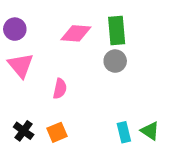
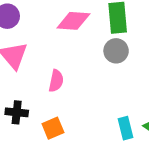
black cross: (24, 131) -> (17, 112), moved, turned -30

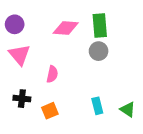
cyan rectangle: (126, 128) -> (97, 106), moved

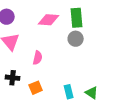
cyan rectangle: (97, 106) -> (69, 92), moved
green triangle: (128, 109) -> (92, 93), moved

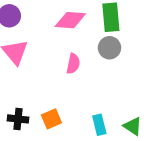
pink semicircle: (38, 58) -> (73, 64), moved
black cross: (13, 78) -> (18, 119), moved

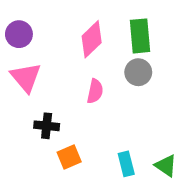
pink diamond: (70, 20) -> (92, 39), turned -48
black cross: (18, 119) -> (47, 126), moved

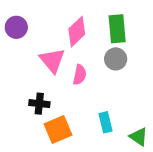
pink triangle: (26, 77) -> (52, 60), moved
orange square: (69, 157) -> (58, 130), size x1.4
cyan rectangle: (126, 164) -> (106, 122), moved

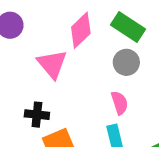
green rectangle: (117, 29) -> (128, 27), turned -52
pink semicircle: (80, 75) -> (120, 103), moved, turned -30

